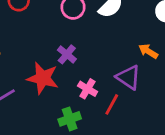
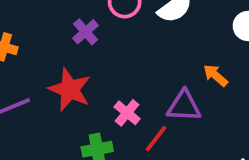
purple cross: (67, 54) -> (86, 32), moved
purple triangle: (129, 77) -> (184, 106), turned -40

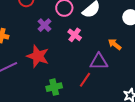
pink cross: (127, 113) -> (75, 35), moved

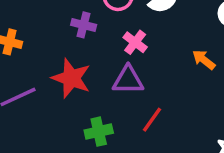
purple cross: (44, 25) -> (84, 25), turned -32
purple triangle: (99, 62) -> (128, 80), moved

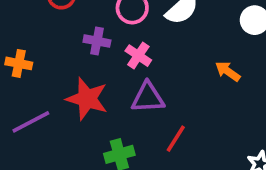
pink cross: (135, 42) -> (138, 56), moved

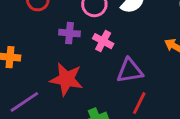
purple triangle: (148, 98) -> (130, 71), moved

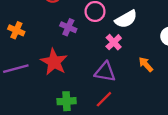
pink cross: (103, 41) -> (114, 42), moved

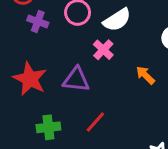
purple cross: (68, 27) -> (38, 22), moved
purple triangle: (105, 72) -> (76, 80), moved

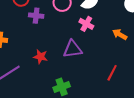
red star: (30, 79) -> (41, 57), size x0.6
red line: (95, 122) -> (112, 73), moved

